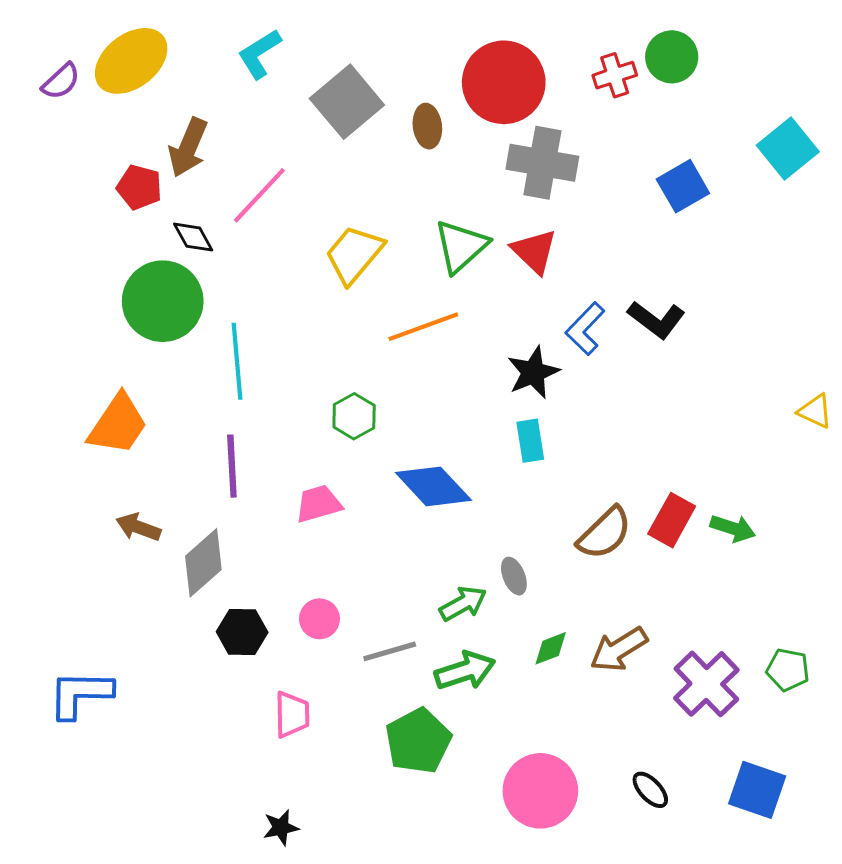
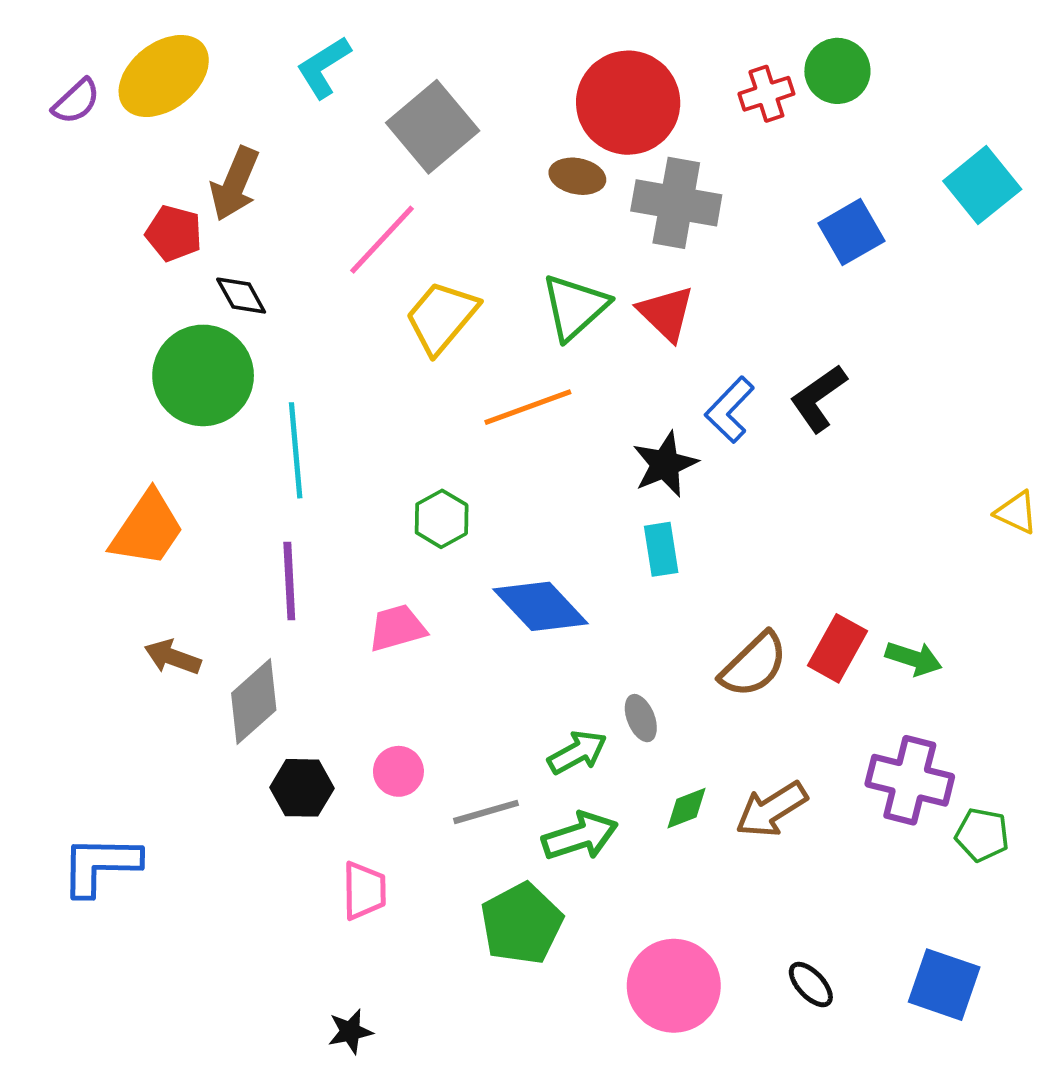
brown ellipse: (427, 126) -> (577, 176), moved, turned -72
pink line: (259, 195) -> (382, 240), moved
black L-shape: (656, 320) -> (818, 398), turned 108
purple cross: (706, 684) -> (910, 780), moved, turned -32

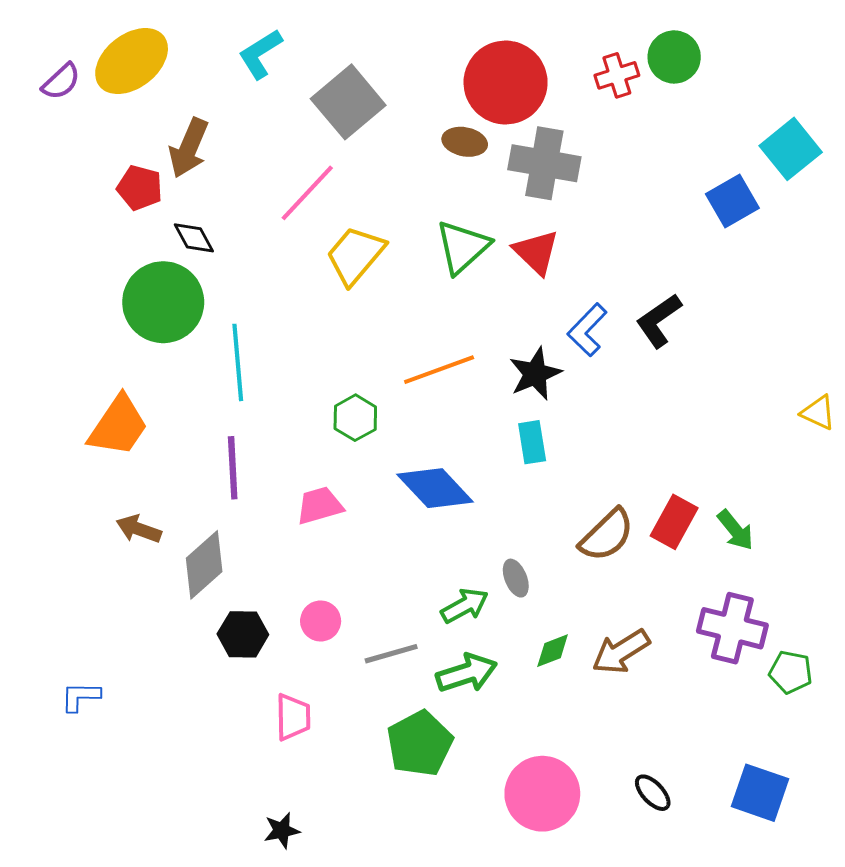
blue square: (851, 232) -> (732, 201), moved
orange line: (528, 407) -> (439, 370), moved
green arrow: (914, 658) -> (735, 530), turned 33
blue L-shape: (100, 865) -> (80, 697), size x0.6

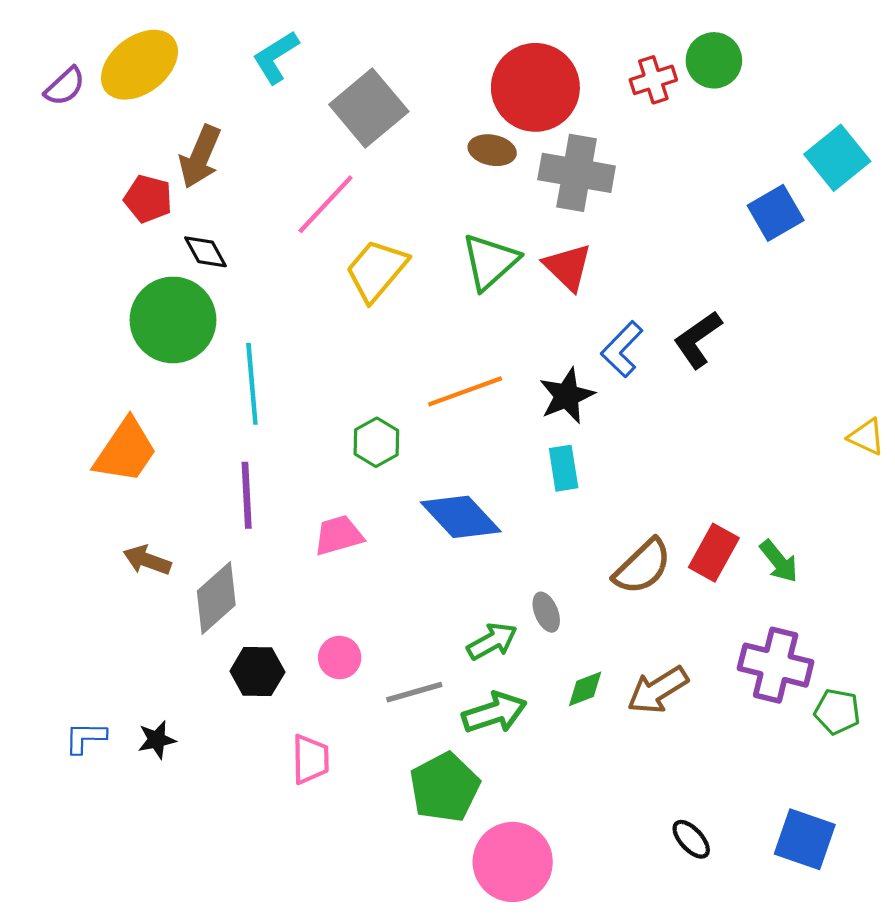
pink circle: (542, 794) -> (513, 862), moved
black star: (282, 830) -> (157, 740), moved

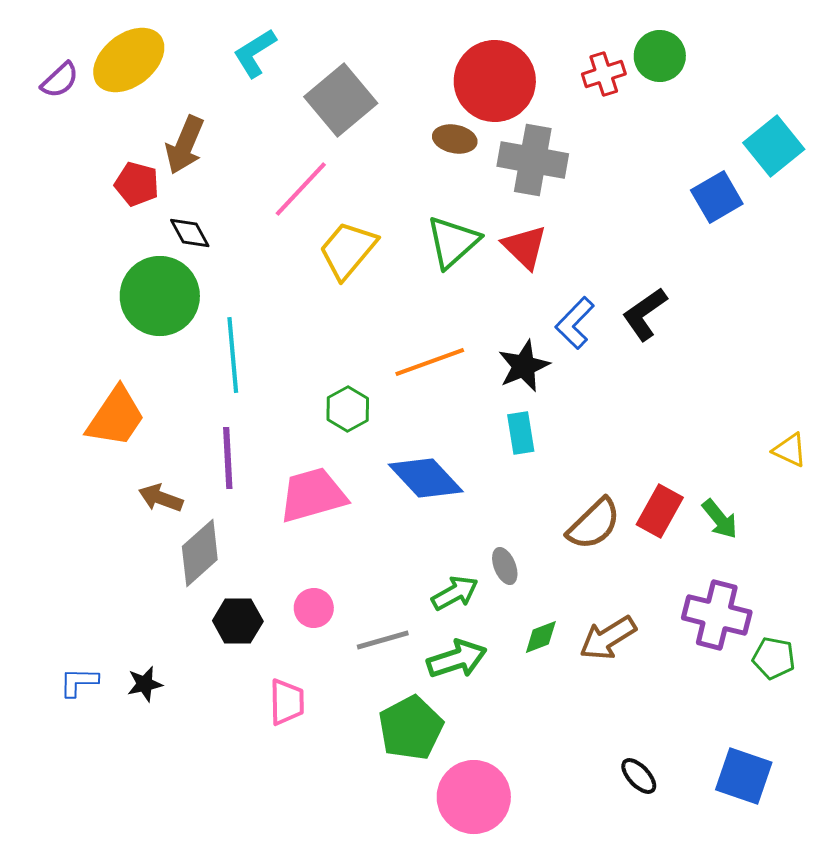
yellow triangle: (866, 437) -> (790, 450), moved
pink trapezoid: (339, 535) -> (313, 495), size x1.5
brown arrow: (147, 560) -> (161, 498), moved

